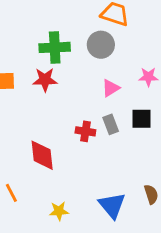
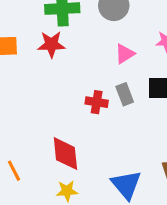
red diamond: (42, 155) -> (65, 154), moved

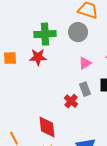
red cross: (97, 102) -> (71, 101), moved, turned 32

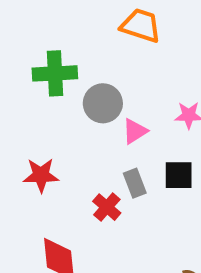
gray circle: (78, 32) -> (103, 103), moved
red star: (38, 57) -> (41, 175), moved

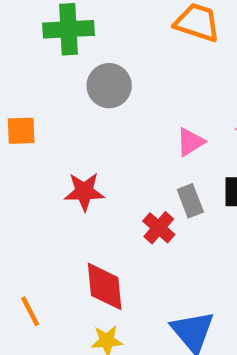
green cross: (55, 73) -> (68, 29), moved
gray circle: (103, 103) -> (109, 86), moved

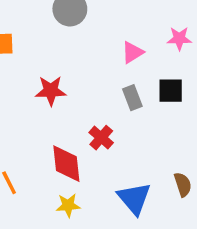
red cross: (159, 228) -> (101, 138), moved

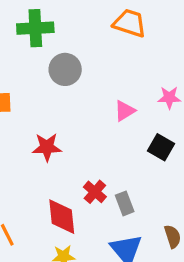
black square: (171, 91) -> (161, 147), turned 30
gray rectangle: (132, 98) -> (125, 203), moved

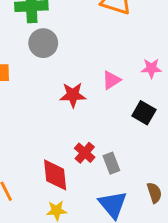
gray circle: (65, 69) -> (43, 43), moved
red star: (47, 147) -> (73, 95), moved

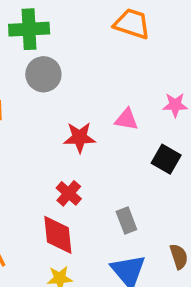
pink triangle: (111, 80) -> (126, 119), turned 42
red cross: (85, 153) -> (69, 193), moved

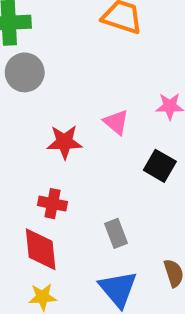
pink triangle: (126, 119) -> (116, 122), turned 30
red cross: (69, 193) -> (53, 204), turned -30

